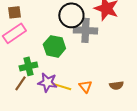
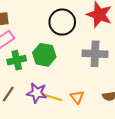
gray cross: (85, 30) -> (95, 54), moved
green cross: (28, 66) -> (17, 60), moved

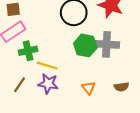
green hexagon: (44, 55) -> (85, 45), moved
yellow line: (52, 97) -> (47, 66), moved

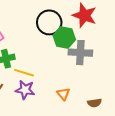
green hexagon: (85, 45) -> (64, 38), moved
brown semicircle: (121, 87) -> (94, 103), moved

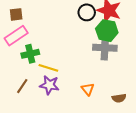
black circle: (49, 22) -> (87, 12), moved, size x0.7
green hexagon: (64, 38) -> (107, 31), moved

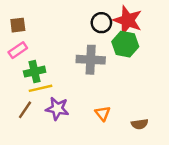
pink rectangle: (16, 36) -> (18, 50), size x0.7
gray cross: (105, 48) -> (91, 60), moved
yellow line: (48, 68) -> (41, 88), moved, turned -30

